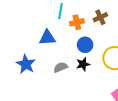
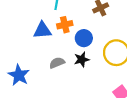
orange cross: (77, 22) -> (65, 25), moved
blue star: (26, 64) -> (19, 75), moved

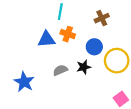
orange cross: (65, 25) -> (68, 34), turned 32
blue circle: (84, 38) -> (94, 47), moved

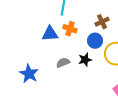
brown cross: (102, 18) -> (102, 22), moved

